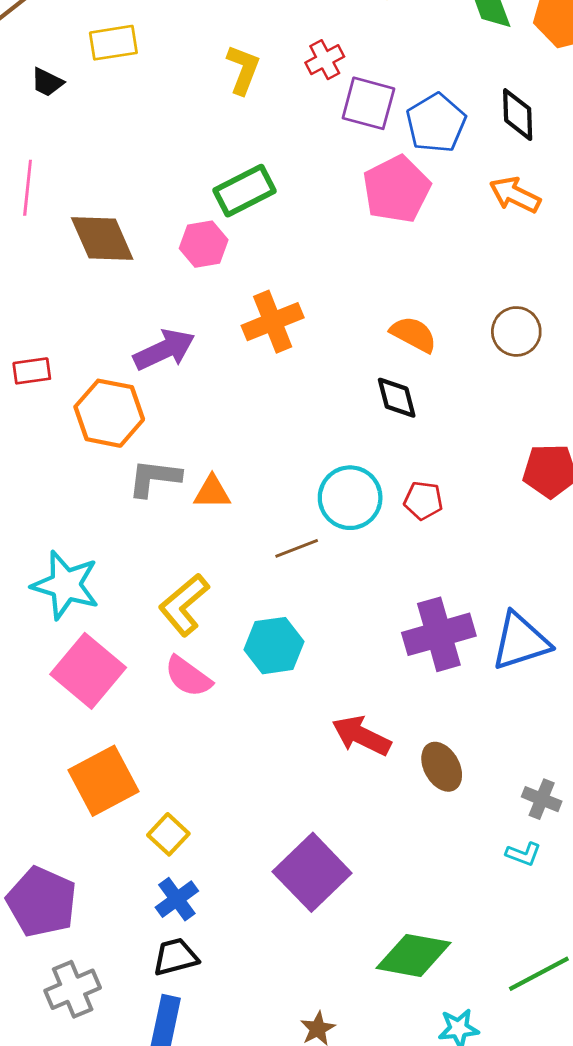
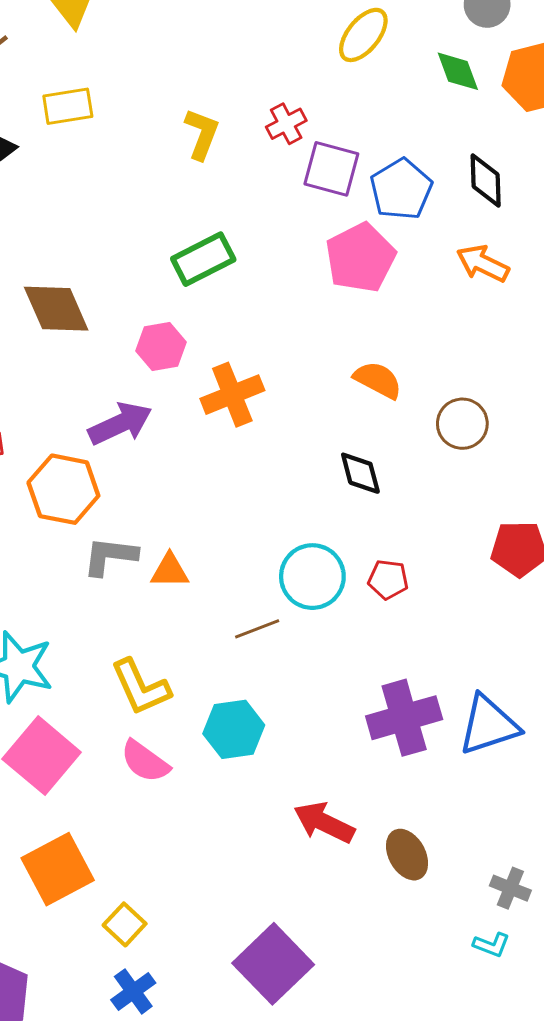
pink hexagon: (204, 244) -> (161, 347), moved
brown circle: (516, 331) -> (462, 424), moved
orange semicircle: (413, 334) -> (378, 380), moved
yellow L-shape: (184, 605) -> (141, 687), turned -74

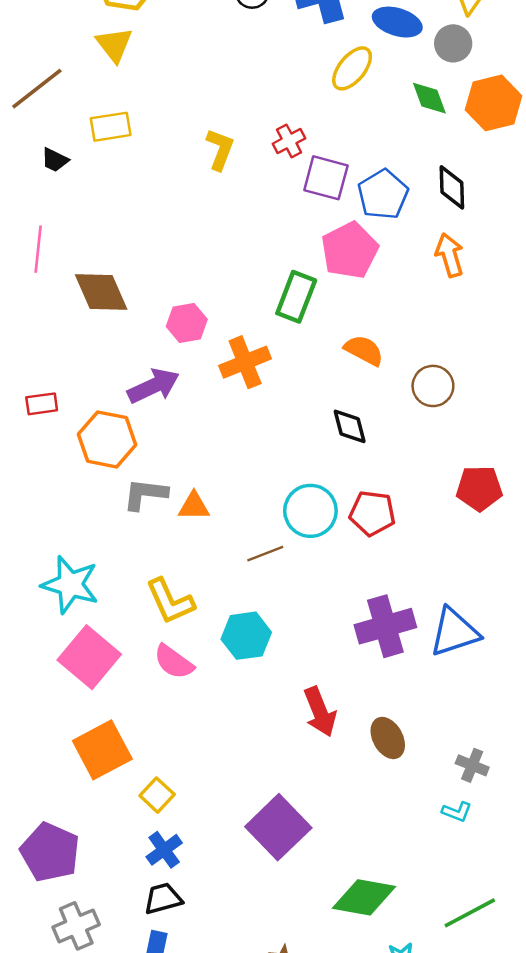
green rectangle: (203, 259) -> (296, 297), moved, turned -42
orange arrow: (483, 264) -> (450, 255), turned 48
red pentagon: (388, 579) -> (372, 513), size x1.4
red arrow: (324, 823) -> (320, 712), turned -138

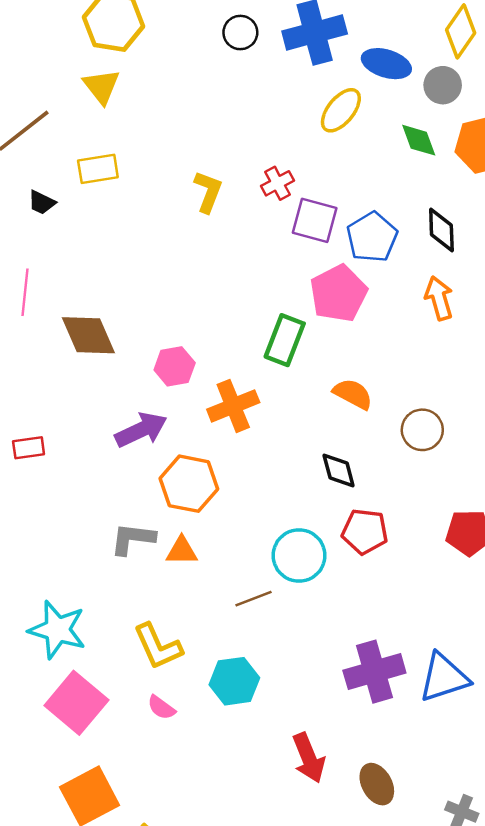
orange hexagon: (107, 439) -> (189, 484), moved
red pentagon: (372, 513) -> (365, 532), moved
pink semicircle: (174, 662) -> (161, 707), size x0.7

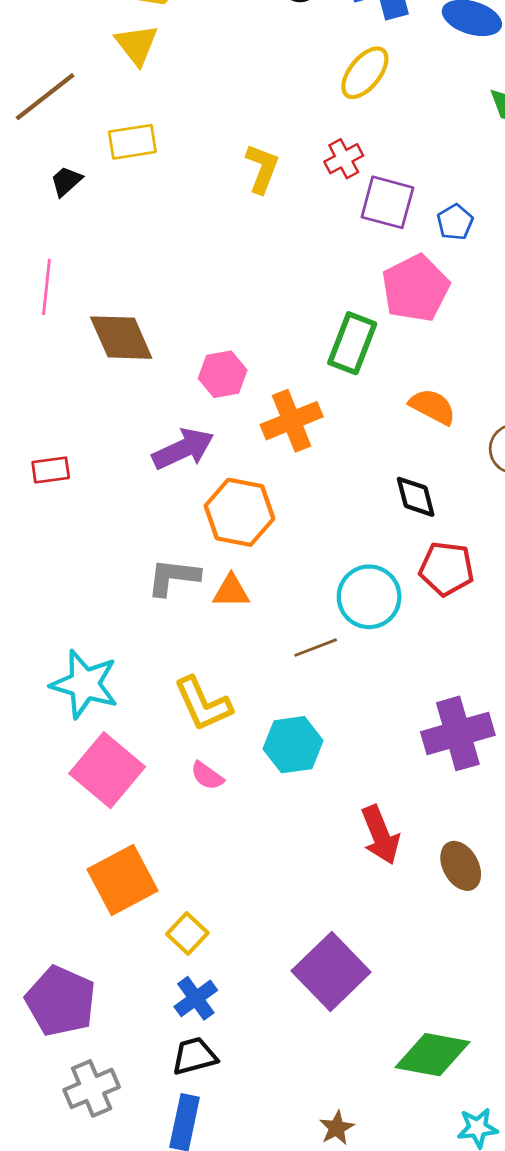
yellow ellipse: (341, 110) -> (365, 73), moved
black trapezoid: (42, 202) -> (66, 181), turned 112
blue pentagon: (372, 237) -> (455, 222), size x0.6

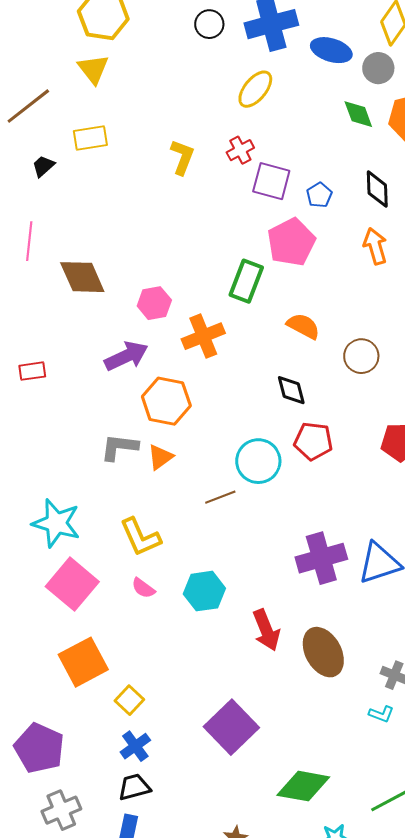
orange triangle: (231, 591) -> (160, 457), turned -36
cyan hexagon: (293, 745) -> (204, 591), moved
brown ellipse: (461, 866) -> (323, 652), size x1.4

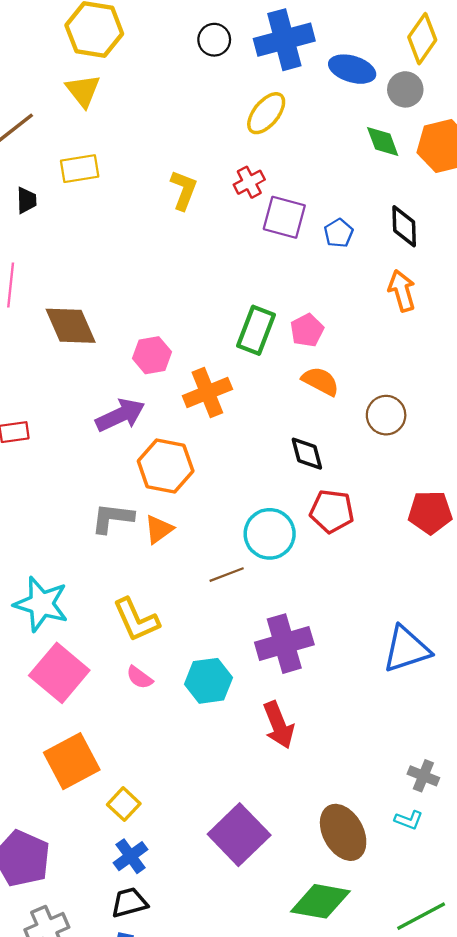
black trapezoid: (43, 166) -> (26, 200), turned 130
pink pentagon: (291, 242) -> (307, 330), moved, size x0.6
purple cross: (321, 558) -> (284, 644), moved
brown ellipse: (323, 652) -> (343, 832), moved

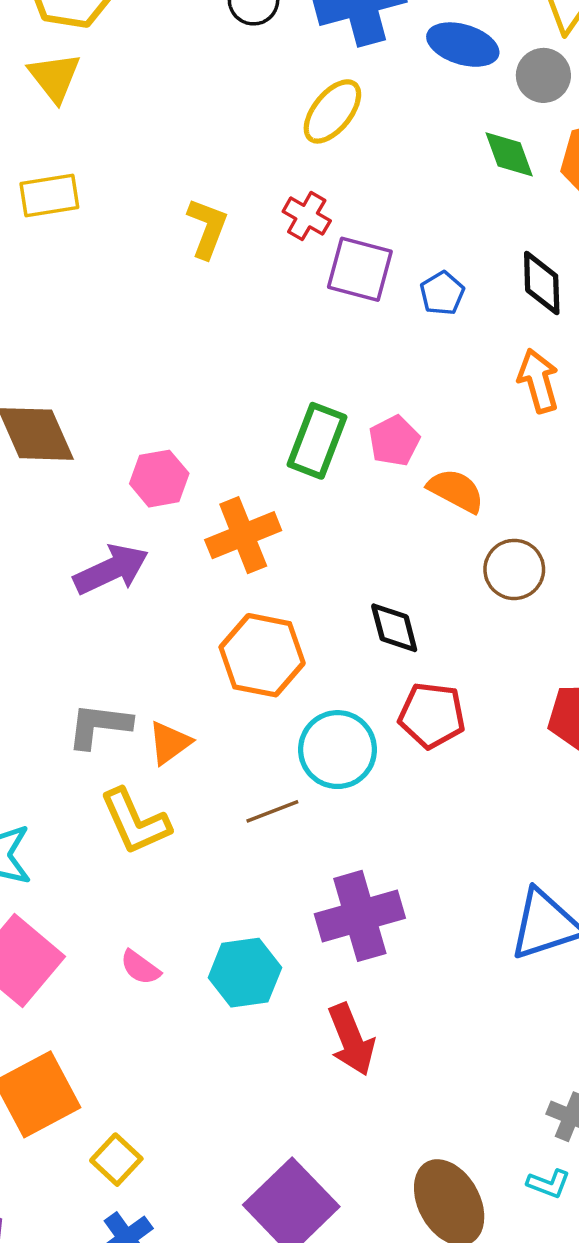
red cross: (249, 182) -> (307, 216), turned -32
orange semicircle: (320, 381) -> (456, 491), moved
orange hexagon: (166, 466) -> (262, 655), moved
yellow L-shape: (136, 620) -> (135, 822), moved

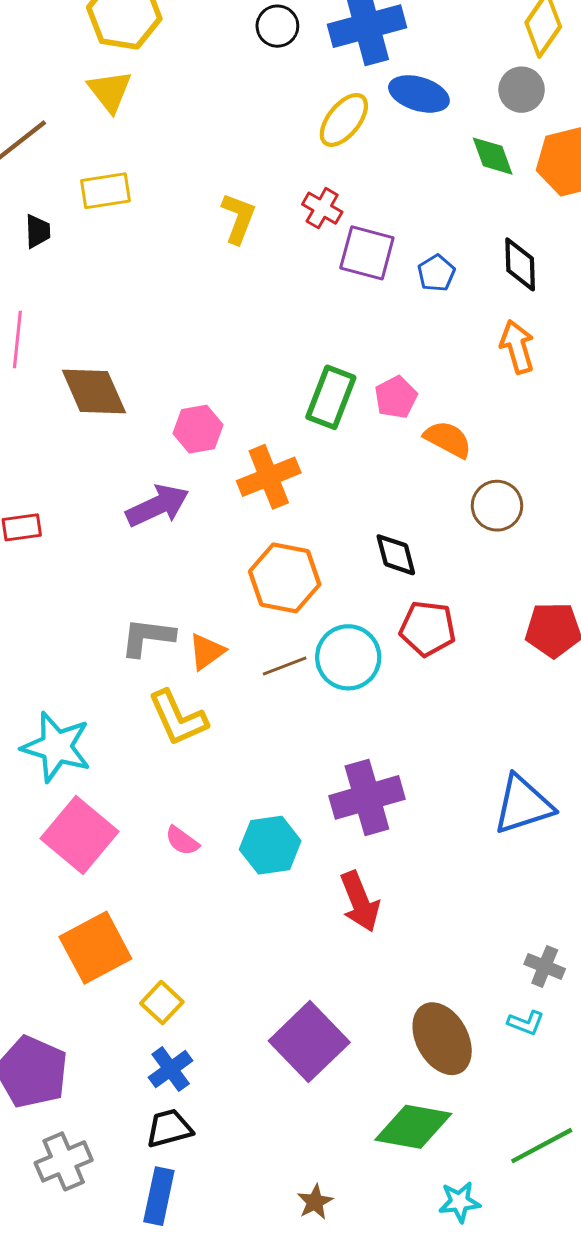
blue ellipse: (463, 45) -> (419, 94), moved
brown line: (272, 811) -> (285, 666), moved

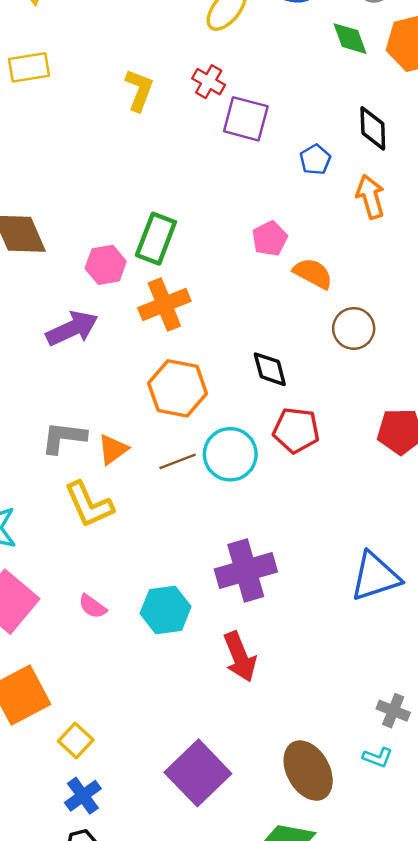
blue pentagon: (436, 273) -> (315, 160), moved
green rectangle: (331, 397) -> (156, 239), moved

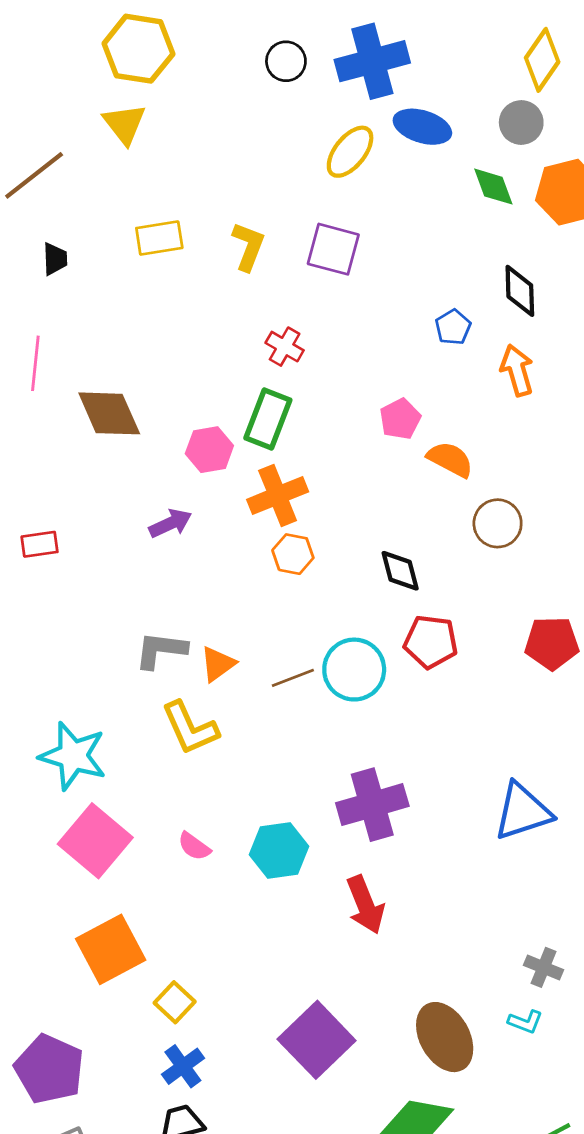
yellow rectangle: (29, 67) -> (159, 238), moved
red cross: (209, 82) -> (285, 347), moved
purple square: (246, 119) -> (333, 249), moved
purple arrow: (72, 328) -> (170, 523), size x0.7
orange hexagon: (178, 388) -> (293, 554), moved, size x0.6

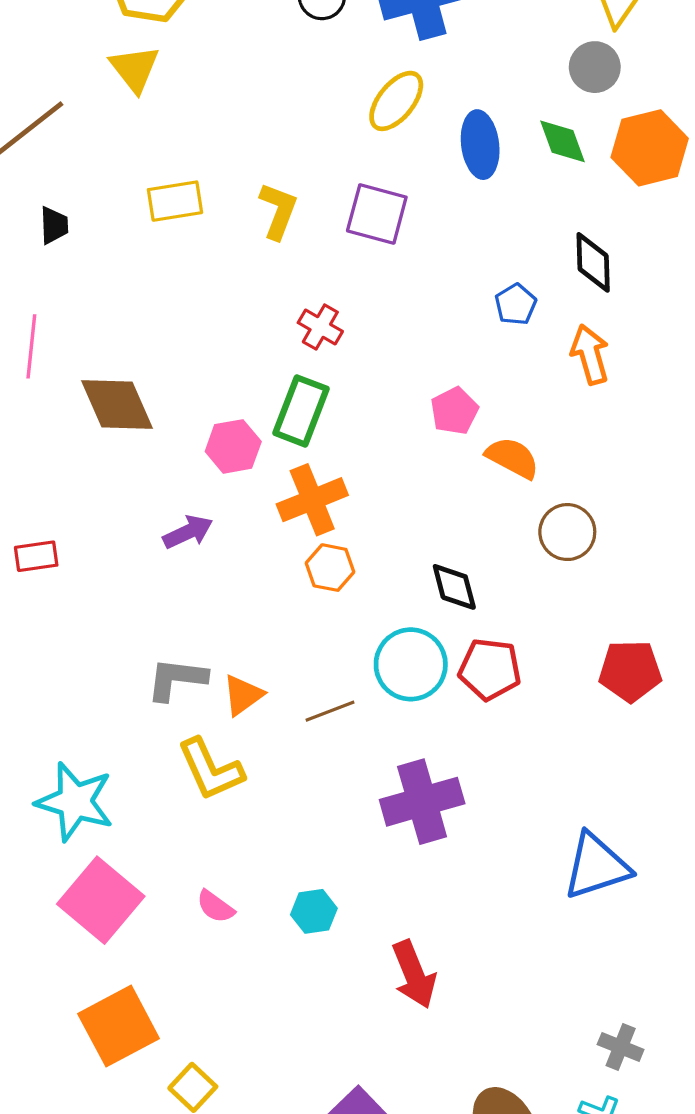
blue ellipse: (422, 127) -> (480, 145), moved, turned 66
cyan circle: (354, 670) -> (411, 664), moved
purple cross: (372, 805) -> (422, 802), moved
cyan hexagon: (279, 851) -> (314, 911), size x0.7

